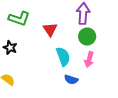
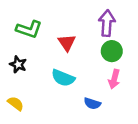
cyan semicircle: (63, 57) -> (63, 78), moved, turned 132

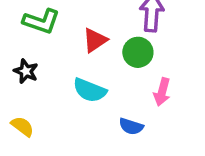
red triangle: (67, 43) -> (95, 40), turned 30
green circle: (112, 51) -> (138, 52), moved

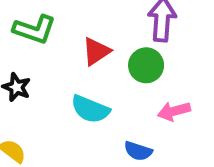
pink arrow: (162, 92) -> (174, 111), turned 60

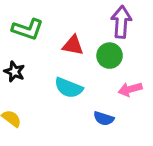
red triangle: (96, 51) -> (73, 45), turned 45

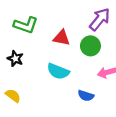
purple arrow: (121, 22) -> (100, 19), turned 35

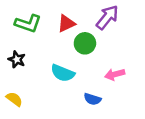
red triangle: (62, 38) -> (66, 24), moved, turned -36
green circle: (90, 46) -> (85, 43), moved

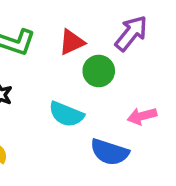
blue semicircle: (92, 99) -> (110, 152), size x1.5

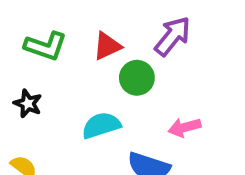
cyan semicircle: (66, 114) -> (101, 125), turned 140

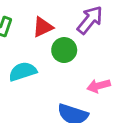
cyan semicircle: (101, 125) -> (23, 72), moved

